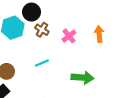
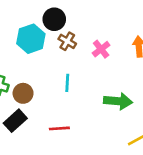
cyan line: (42, 63) -> (67, 83), turned -64

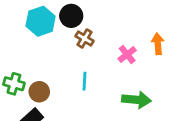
cyan hexagon: (31, 39) -> (41, 21), moved
pink cross: (101, 49) -> (127, 54), moved

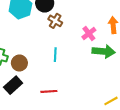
green arrow: (136, 100) -> (104, 51), moved

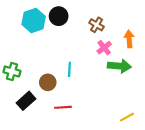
brown cross: (55, 21) -> (97, 25), moved
brown circle: (19, 63) -> (48, 82), moved

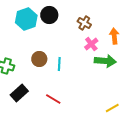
brown circle: (48, 82) -> (39, 59), moved
red line: (63, 107) -> (53, 99), turned 35

